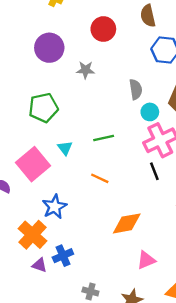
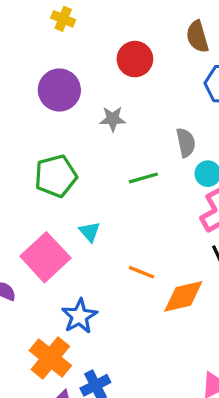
green line: (104, 138) -> (143, 178), moved
orange diamond: (127, 223) -> (183, 296), moved

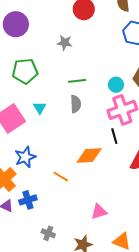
purple circle: (59, 90) -> (16, 24), moved
gray semicircle: (186, 143) -> (76, 104), moved
orange line: (142, 272) -> (61, 177), moved

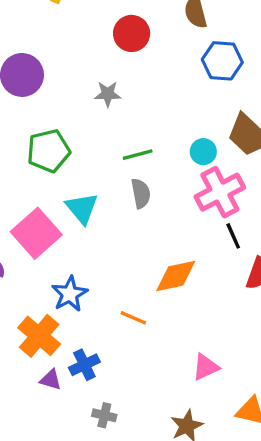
cyan triangle: (40, 108) -> (82, 208), size x1.5
black line: (114, 136) -> (233, 236), moved
gray cross: (48, 233) -> (104, 415), moved

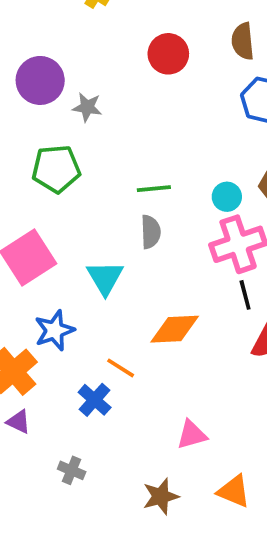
gray star: (108, 94) -> (87, 107), moved
cyan triangle: (82, 208) -> (105, 278), moved
blue cross: (84, 365) -> (95, 400), moved, turned -32

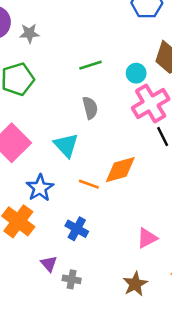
green line: (154, 189) -> (90, 65), moved
orange line: (121, 368) -> (89, 184), moved
purple triangle: (19, 422) -> (49, 264), moved, turned 36

